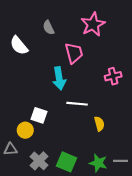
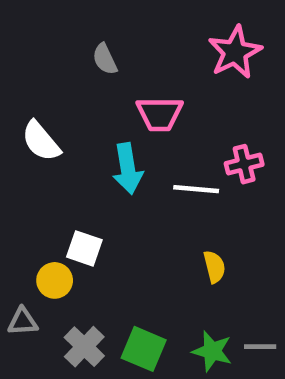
pink star: (93, 24) -> (235, 52), moved
white semicircle: (19, 46) -> (41, 141), moved
pink trapezoid: (74, 53) -> (160, 114), turned 105
white line: (77, 104) -> (196, 189), moved

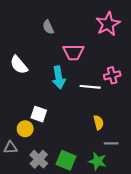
gray line: (260, 347) -> (111, 143), moved

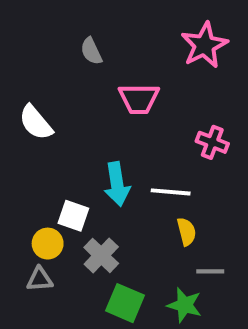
pink cross: (112, 75) -> (212, 142), turned 35
cyan arrow: (59, 77) -> (117, 184), moved
white line: (90, 87) -> (171, 192), moved
gray triangle: (10, 148) -> (40, 279), moved
gray cross: (39, 159) -> (101, 255), moved

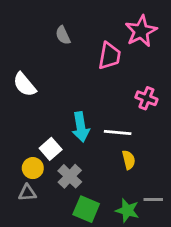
pink trapezoid: (139, 99) -> (109, 56), moved, turned -80
white square: (73, 216) -> (51, 149), turned 30
gray line: (210, 271) -> (153, 200), moved

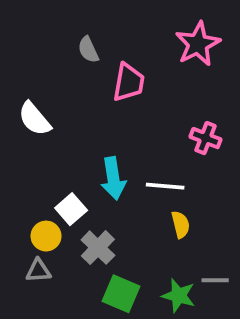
pink trapezoid: (109, 56) -> (129, 82), moved

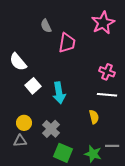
white line: (165, 186) -> (107, 95), moved
white square: (71, 209) -> (33, 86), moved

